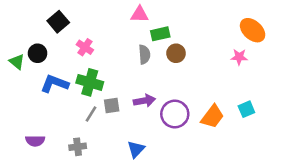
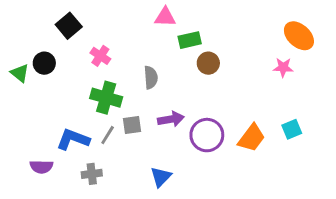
gray semicircle: (144, 54) -> (151, 77), moved
blue L-shape: (55, 84) -> (73, 139), moved

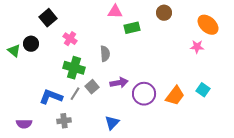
brown circle: (208, 63) -> (164, 13), moved
gray square: (132, 125) -> (92, 87), turned -32
cyan square: (292, 129) -> (203, 90), turned -32
purple semicircle: (41, 167) -> (24, 124), moved

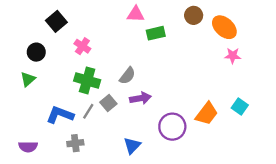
orange ellipse: (208, 25) -> (224, 27), moved
green triangle: (14, 51) -> (28, 79), moved, turned 40
gray semicircle: (105, 54) -> (127, 76), moved, turned 42
purple circle: (144, 94) -> (172, 127), moved

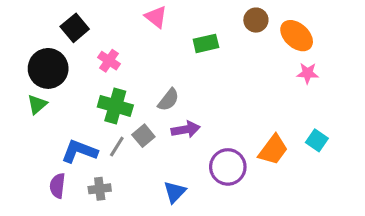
pink triangle: (136, 14) -> (156, 17), moved, turned 36
black circle: (36, 52) -> (48, 68), size x1.6
purple semicircle: (28, 147) -> (57, 186), moved, turned 96

